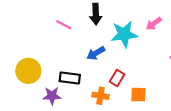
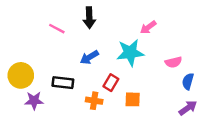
cyan star: (124, 34) -> (130, 53), moved
purple star: (52, 96) -> (34, 101), moved

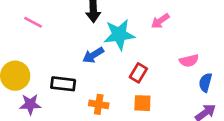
pink line: (57, 29) -> (33, 22), moved
cyan star: (130, 53) -> (119, 35), moved
red rectangle: (111, 83) -> (138, 73), moved

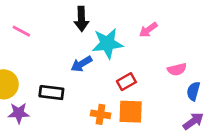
red rectangle: (138, 73) -> (126, 82), turned 30
orange square: (142, 103) -> (131, 112), size x1.4
orange cross: (99, 104) -> (101, 114), moved

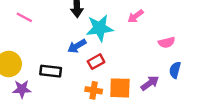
pink semicircle: (177, 69) -> (167, 42), moved
red rectangle: (126, 82) -> (96, 62), moved
purple arrow: (193, 121) -> (150, 83), moved

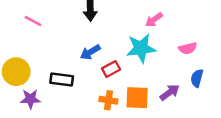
cyan star: (100, 28) -> (141, 48), moved

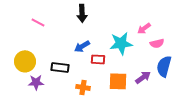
pink arrow: (154, 20) -> (144, 28), moved
red rectangle: (111, 69) -> (98, 59), turned 32
blue semicircle: (197, 78) -> (164, 66), size x1.5
orange cross: (108, 100) -> (83, 87), moved

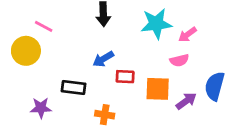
cyan star: (121, 43) -> (156, 24), moved
pink semicircle: (157, 43) -> (179, 60), moved
yellow circle: (25, 61) -> (26, 51), moved
orange square: (118, 81) -> (158, 89), moved

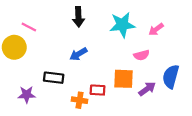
pink arrow: (187, 35) -> (156, 29), moved
red rectangle: (125, 77) -> (98, 90), moved

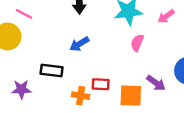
pink semicircle: (141, 55) -> (137, 43), moved, turned 126
orange square: (123, 79) -> (131, 96), moved
purple arrow: (147, 89) -> (156, 83), turned 72

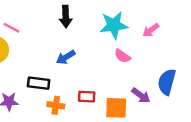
pink semicircle: (137, 43) -> (122, 56), turned -77
orange cross: (81, 96) -> (56, 105), moved

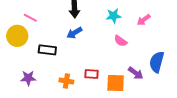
cyan star: (114, 25) -> (114, 16), size x0.7
blue arrow: (66, 57) -> (74, 33), moved
black rectangle: (39, 83) -> (47, 50), moved

